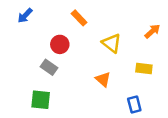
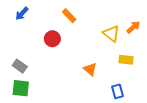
yellow triangle: (112, 43) -> (111, 33), moved
gray rectangle: (49, 67) -> (20, 66), moved
green square: (41, 100) -> (21, 88), moved

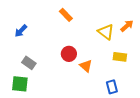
blue arrow: (22, 14) -> (21, 31), moved
red circle: (52, 39) -> (69, 54), moved
gray rectangle: (20, 66) -> (29, 63), moved

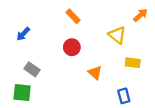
orange arrow: (127, 26) -> (140, 15), moved
red circle: (69, 54) -> (72, 47), moved

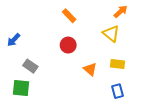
orange arrow: (140, 15) -> (121, 11), moved
blue arrow: (23, 34) -> (14, 40), moved
yellow rectangle: (133, 63) -> (117, 64), moved

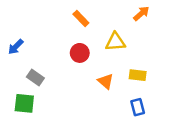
yellow triangle: (111, 34) -> (115, 42), moved, turned -42

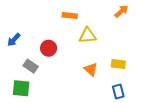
orange rectangle: (81, 18) -> (70, 15), turned -40
yellow triangle: (115, 42) -> (88, 36), moved
red circle: (80, 53) -> (49, 48), moved

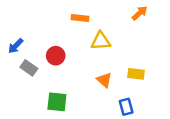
gray rectangle: (31, 66) -> (29, 68), moved
green square: (21, 88) -> (57, 102), moved
blue rectangle: (118, 91) -> (126, 107), moved

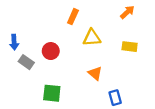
orange rectangle: (80, 18) -> (73, 17), turned -72
blue arrow: (16, 46) -> (14, 42), turned -48
yellow rectangle: (136, 74) -> (130, 47), moved

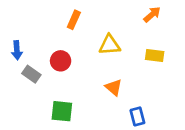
orange rectangle: (73, 17) -> (74, 20), moved

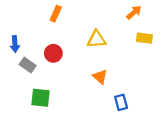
orange rectangle: (74, 20) -> (56, 14), moved
yellow rectangle: (155, 56) -> (144, 38), moved
green square: (62, 111) -> (41, 98), moved

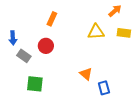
orange rectangle: (56, 14) -> (52, 19), moved
yellow triangle: (97, 39) -> (96, 32), moved
orange triangle: (100, 77) -> (86, 74), moved

